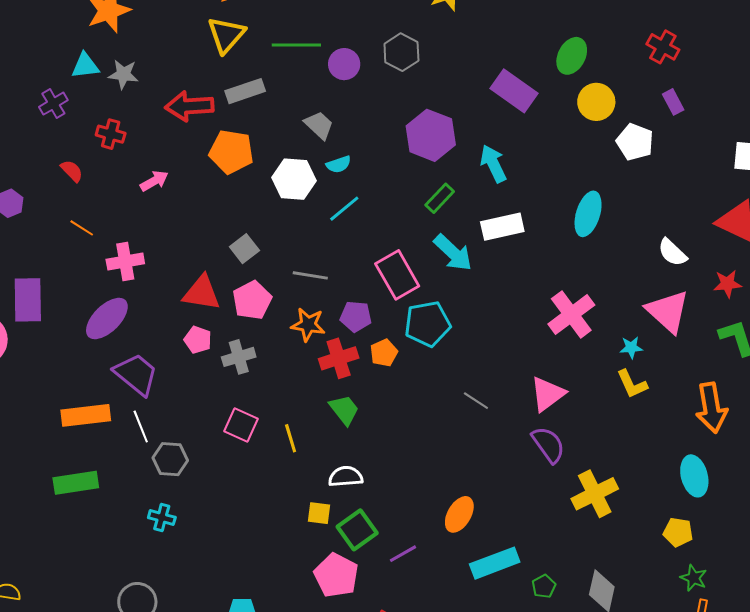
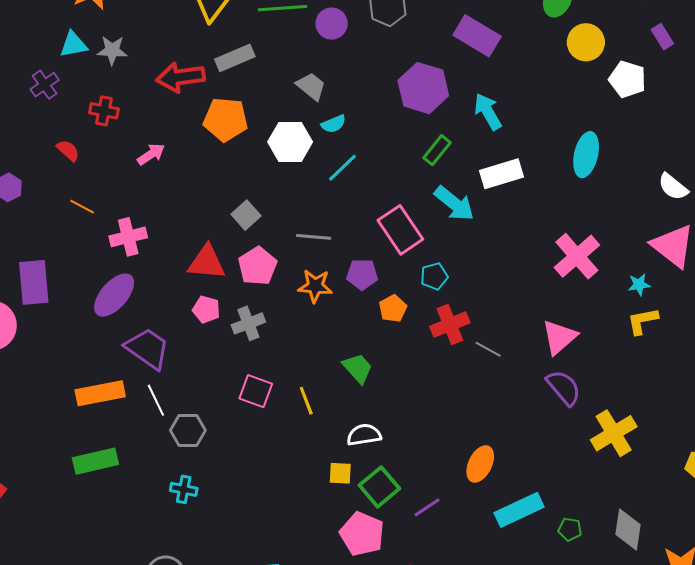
purple rectangle: (514, 91) -> (477, 36), moved
cyan pentagon: (427, 324) -> (434, 276), size x0.6
red cross: (339, 358) -> (450, 325), moved
yellow L-shape: (632, 384) -> (643, 321), turned 108
green pentagon: (544, 586) -> (570, 529), turned -30

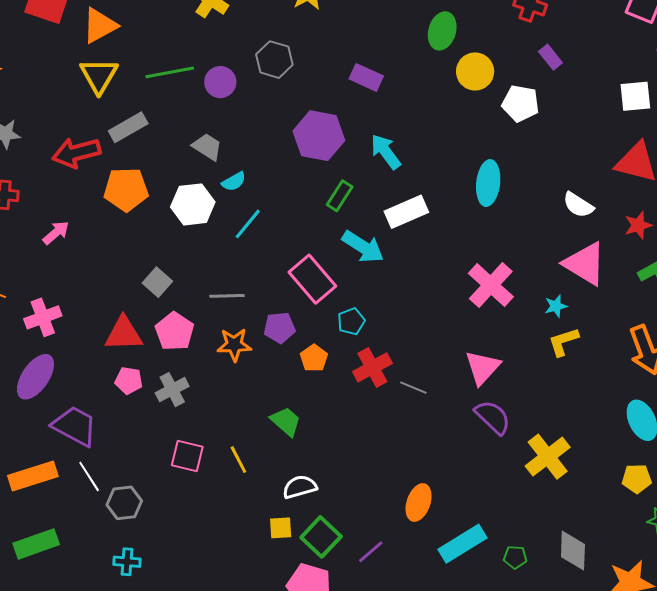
purple rectangle: (477, 36) -> (366, 77), size x0.7

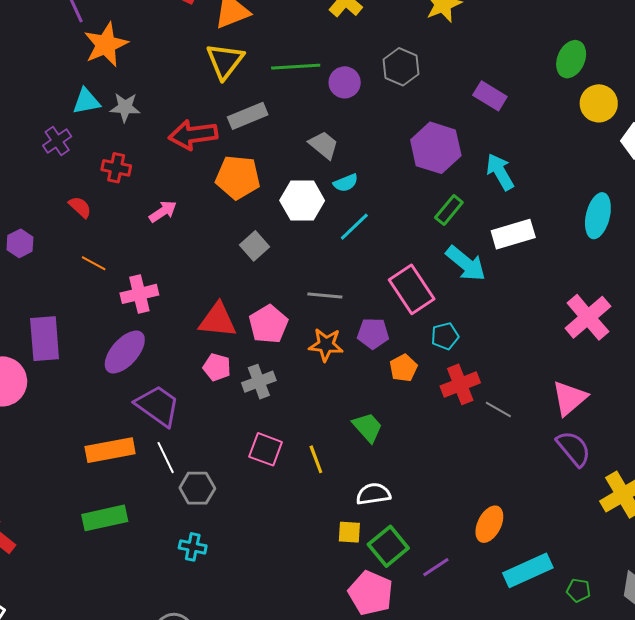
gray square: (157, 282) -> (254, 246), moved

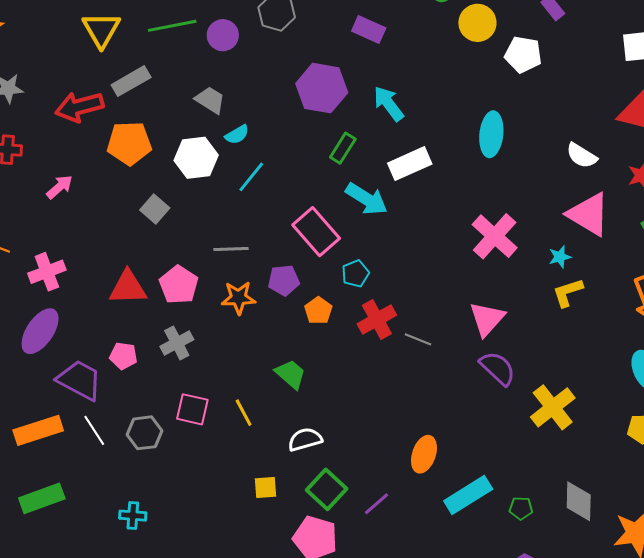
pink pentagon: (217, 367) -> (123, 356), moved
gray hexagon: (197, 488) -> (144, 433), moved
yellow square: (349, 532) -> (266, 488), moved

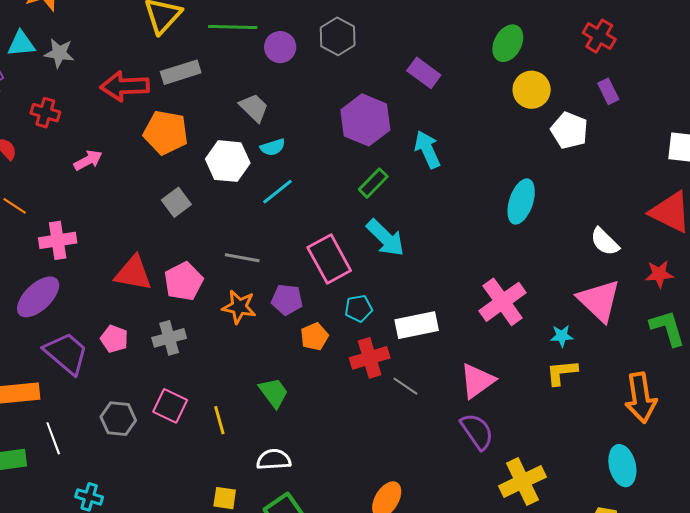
white rectangle: (410, 164) -> (417, 325), moved
white line: (94, 430) -> (53, 438), moved

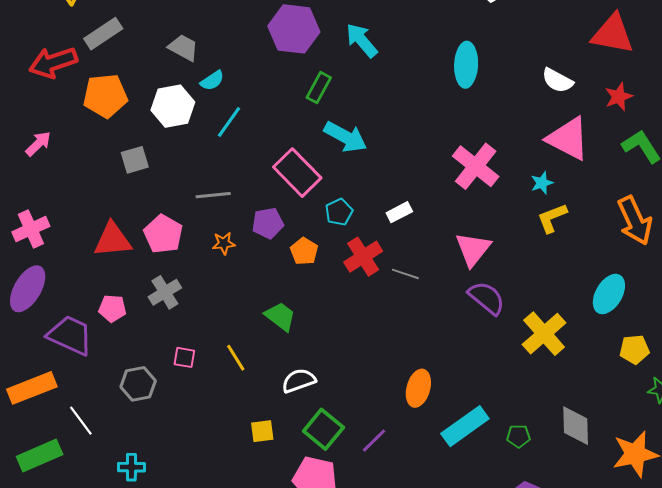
gray square: (176, 202) -> (135, 160), turned 36
orange star: (239, 307) -> (224, 243), size x0.7
white rectangle: (417, 325) -> (399, 212), size x0.6
pink square: (170, 406) -> (184, 357), size x0.7
cyan ellipse: (622, 466) -> (609, 294), moved, turned 60

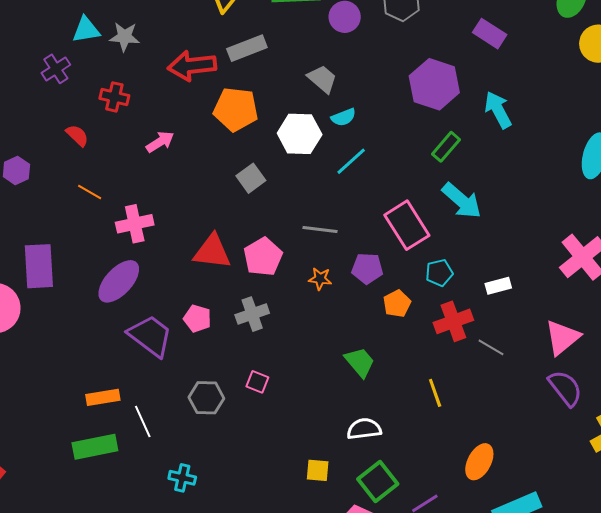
gray square: (135, 160) -> (251, 178), turned -32
yellow line: (236, 358) -> (435, 393), moved
orange rectangle: (32, 388) -> (103, 397), moved, size x0.7

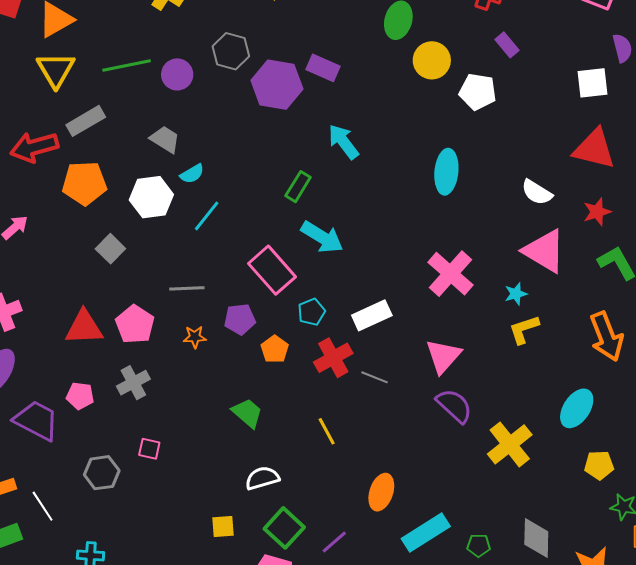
purple hexagon: (434, 84) -> (277, 85), moved
white rectangle: (498, 286) -> (372, 315), size x1.5

